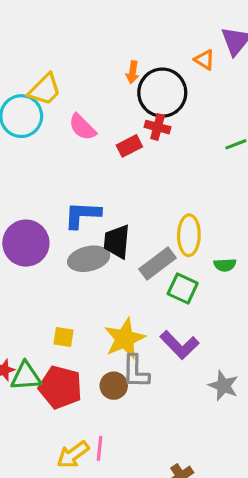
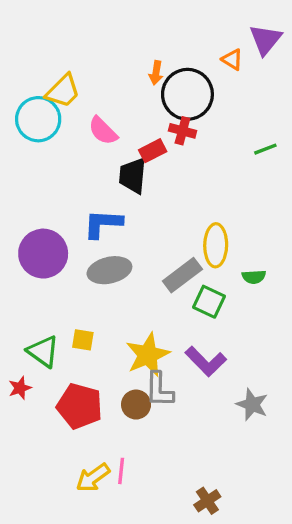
black trapezoid: (117, 241) -> (133, 176), moved
yellow square: (64, 337) -> (83, 340), moved
green triangle: (26, 376) -> (43, 351), moved, turned 40

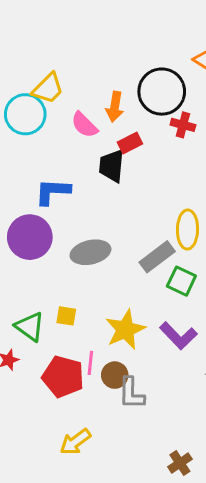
orange arrow: (156, 73) -> (115, 107), moved, size x1.4
red cross: (182, 131) -> (183, 125), moved
blue L-shape: (103, 224) -> (53, 192), moved
gray L-shape: (159, 390) -> (131, 393), moved
pink line: (121, 471) -> (90, 363), moved

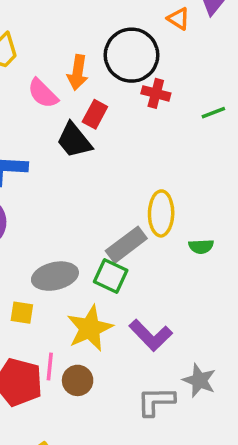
red rectangle: (130, 143) -> (95, 114), turned -35
black trapezoid: (112, 166) -> (74, 140), turned -44
gray ellipse: (90, 252) -> (55, 276), moved
green square: (181, 281) -> (111, 276), moved
gray L-shape: (131, 393) -> (156, 401), moved, turned 88

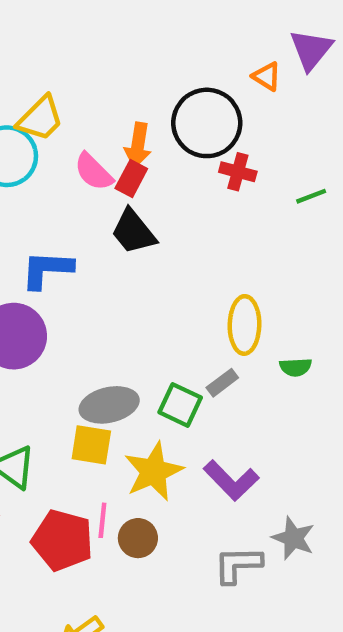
red rectangle: (95, 114) -> (131, 178), moved
gray rectangle: (126, 245) -> (222, 383), moved, size x0.6
yellow square: (22, 313) -> (91, 445), moved, size x1.4

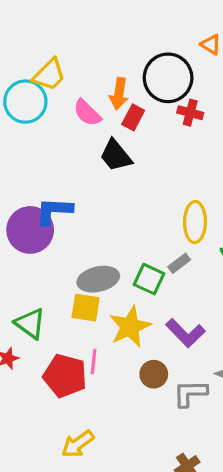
red rectangle: (131, 178) -> (133, 117), moved
blue L-shape: (47, 269) -> (54, 211), moved
brown circle: (138, 538) -> (154, 374), moved

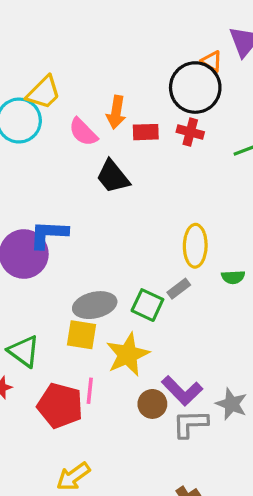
black circle: (168, 78) -> (195, 88), moved
red rectangle: (133, 117) -> (146, 132), moved, turned 60
purple L-shape: (185, 333) -> (182, 391), moved

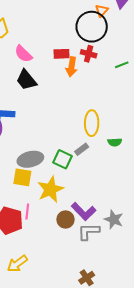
orange triangle: (212, 61) -> (102, 11), turned 40
orange arrow: (116, 112) -> (72, 67), moved
black trapezoid: (113, 177) -> (26, 80), moved

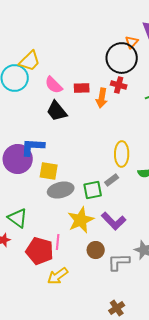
red rectangle: (61, 54) -> (82, 88), moved
green square: (62, 159) -> (93, 190), turned -36
yellow square: (22, 177) -> (49, 171), moved
purple L-shape: (84, 211) -> (114, 221), moved
yellow arrow: (17, 264) -> (58, 276), moved

